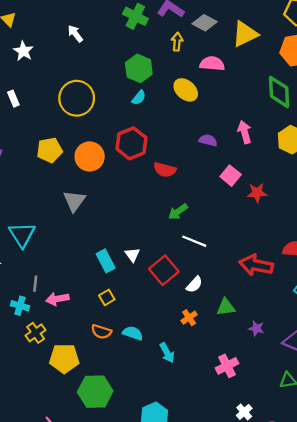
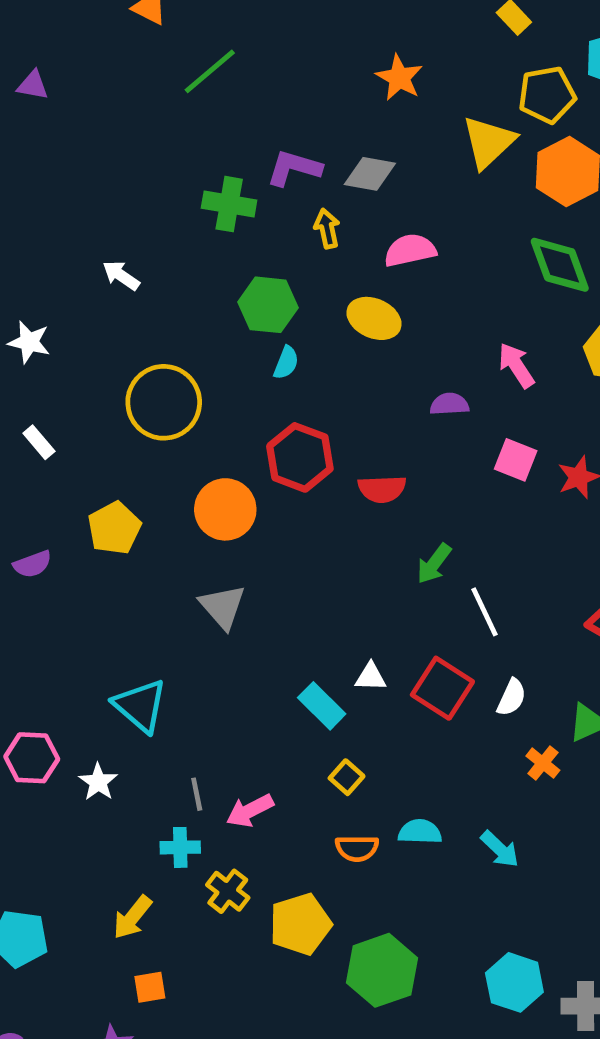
yellow triangle: (245, 34) -> (489, 142), moved
yellow pentagon: (50, 150) -> (114, 528), moved
white line: (194, 241) -> (485, 612), turned 60
white triangle: (132, 255) -> (371, 677), turned -35
orange cross: (189, 318) -> (543, 763), moved

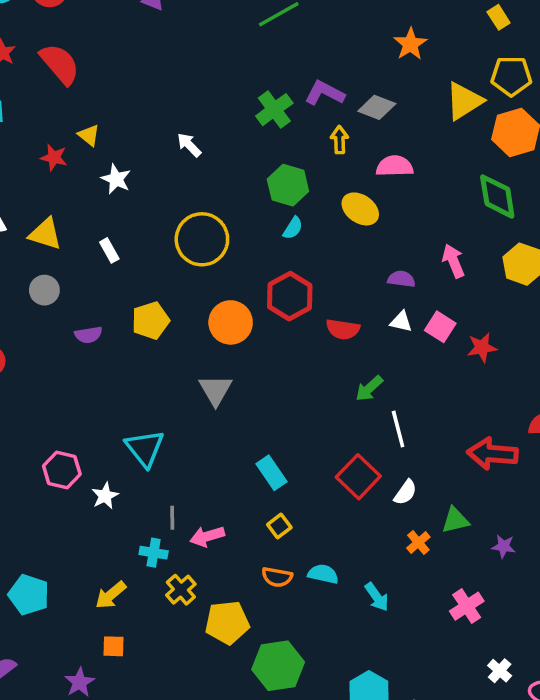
green cross: (229, 204) -> (274, 110), turned 33
white triangle: (371, 677) -> (401, 322), moved

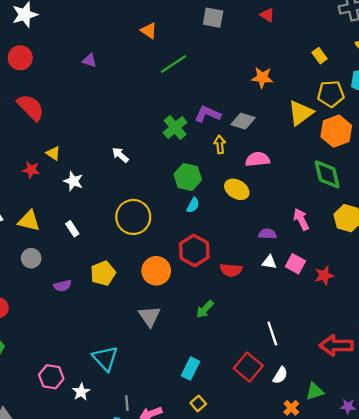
orange star: (410, 44) -> (262, 78), turned -30
green arrow: (369, 388) -> (205, 309), moved
cyan rectangle: (272, 473) -> (191, 369), turned 65

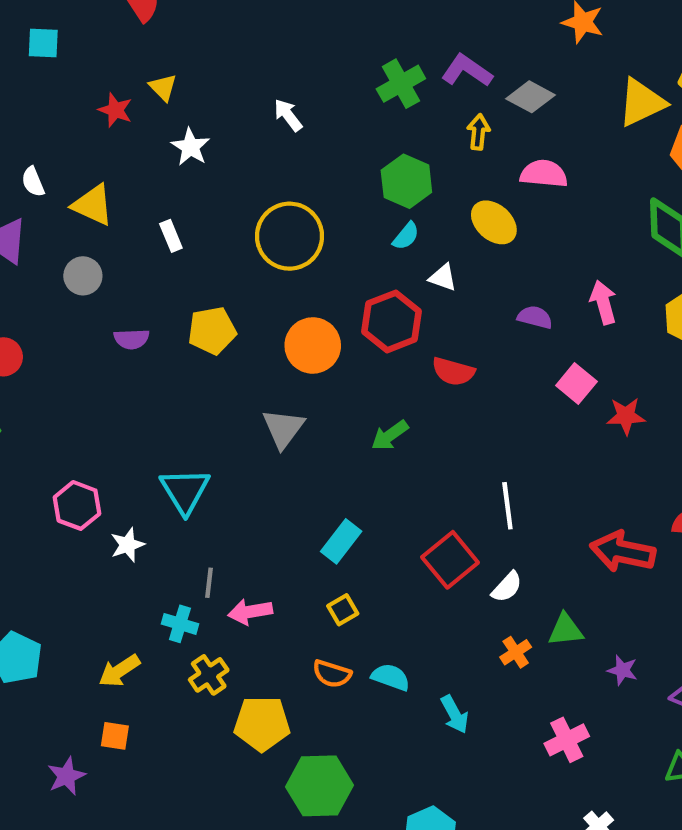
white triangle: (269, 262) -> (443, 277), moved

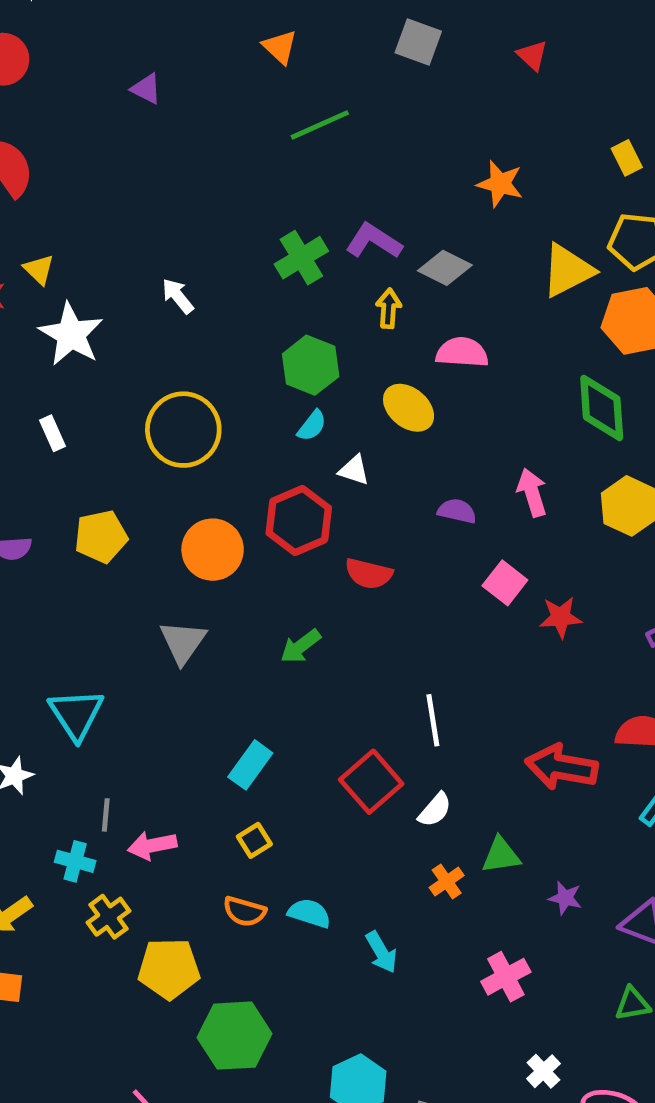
white star: (190, 147) -> (71, 334), size x1.5

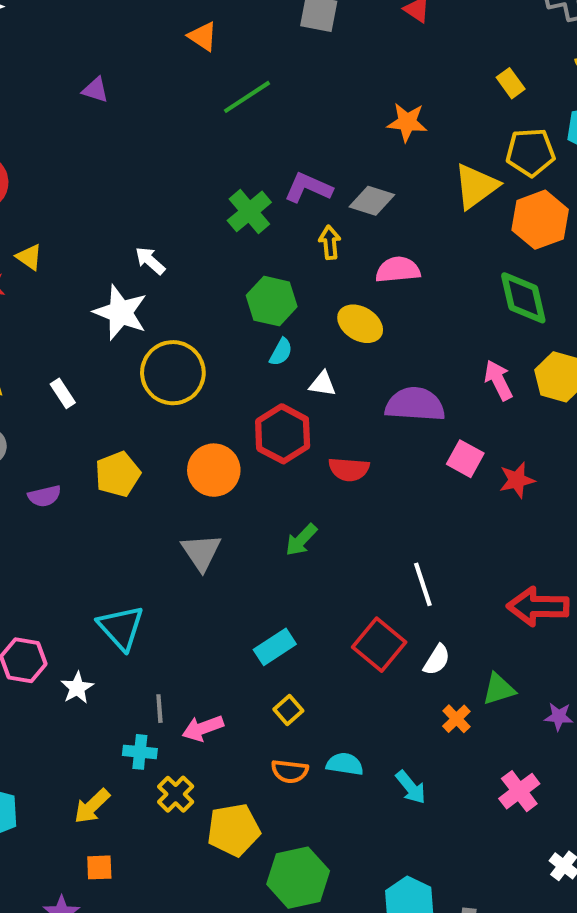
white star: (71, 334) -> (120, 312), moved
pink arrow: (532, 492) -> (498, 380), moved
purple semicircle: (457, 511) -> (415, 404), size x1.8
cyan rectangle: (250, 765) -> (275, 647), turned 30

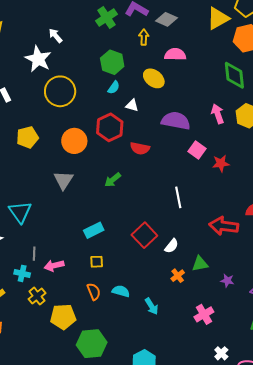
white line: (423, 584) -> (178, 197), moved
yellow square: (288, 710) -> (97, 262), turned 32
orange semicircle: (290, 771) -> (94, 292), turned -126

